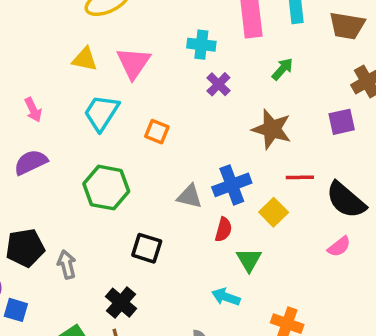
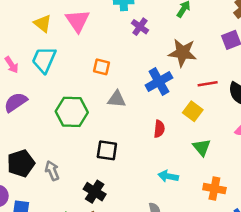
yellow triangle: (85, 59) -> (43, 23), turned 36
cyan trapezoid: (101, 113) -> (44, 60), moved
blue cross: (232, 185) -> (159, 81), moved
gray triangle: (190, 196) -> (117, 99), moved
green triangle: (249, 260) -> (202, 147), moved

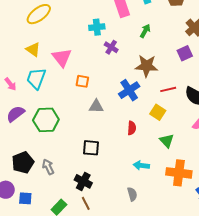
pink triangle: (78, 21) -> (62, 58), moved
green hexagon: (72, 112) -> (46, 120), moved
orange cross: (214, 189) -> (179, 173), size x1.4

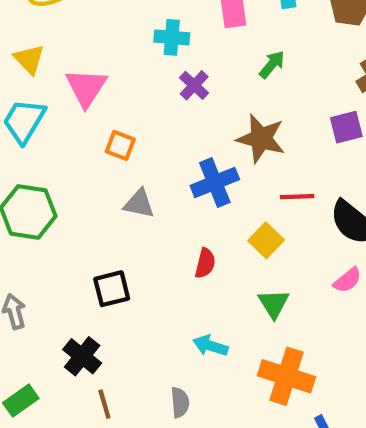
black square: (91, 148) -> (112, 289), turned -30
brown line: (86, 203) -> (104, 404), moved

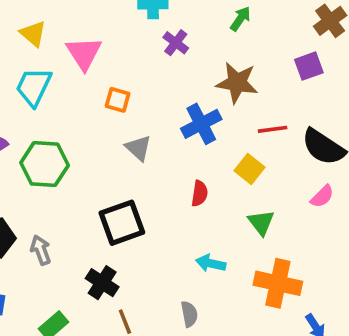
gray triangle: (139, 204) -> (138, 148), turned 36
black square: (112, 289) -> (122, 223), size x1.4

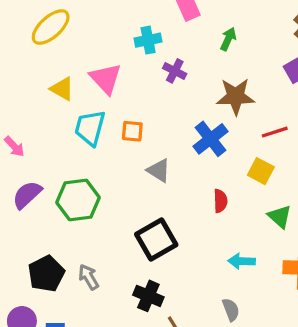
yellow triangle: (33, 34) -> (62, 89), moved
pink triangle: (84, 53) -> (106, 79), moved
cyan trapezoid: (34, 87) -> (90, 128), moved

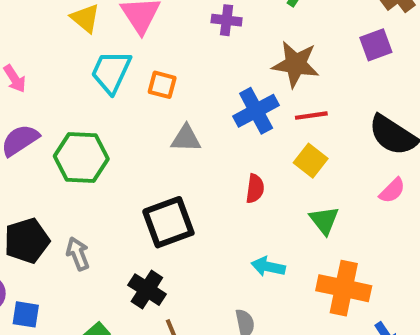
purple cross: (175, 71) -> (227, 20), turned -30
red line: (275, 132) -> (311, 116), moved
gray triangle: (159, 171) -> (186, 138), turned -40

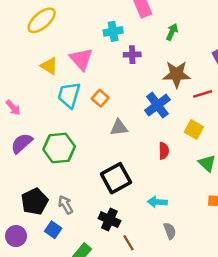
orange square: (162, 85) -> (100, 98), turned 35
red line: (311, 116) -> (203, 94), moved
cyan arrow: (268, 267) -> (157, 202), moved
blue square: (26, 314) -> (53, 230), moved, turned 35

